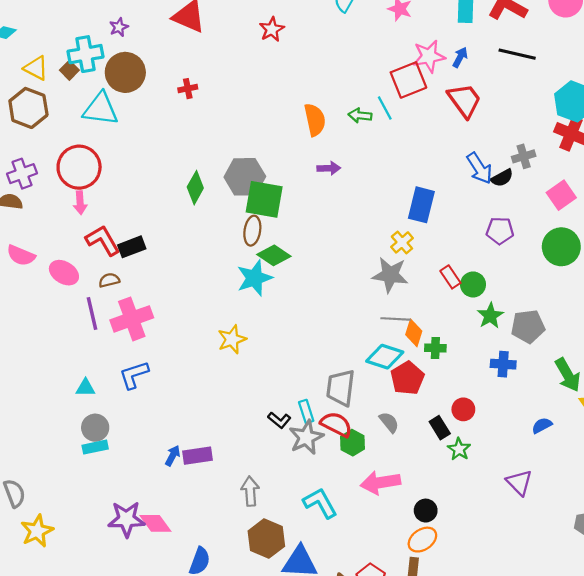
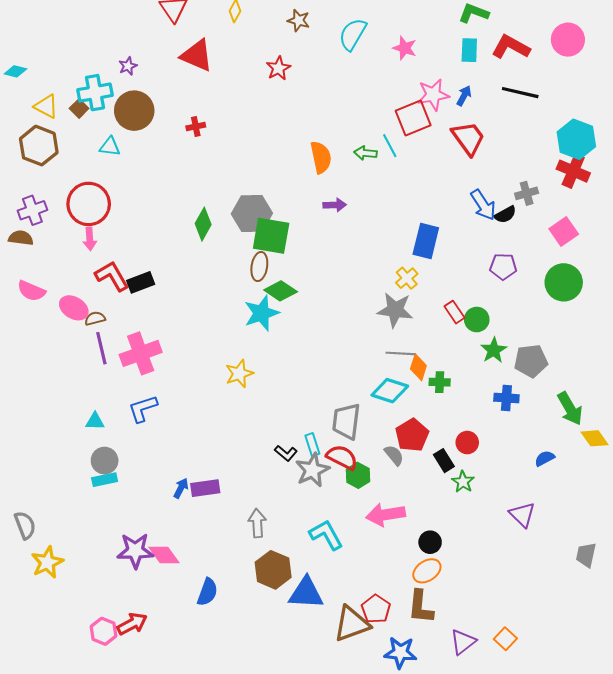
cyan triangle: (101, 109) -> (110, 147), size x0.6
brown semicircle: (109, 280) -> (95, 318), moved
red pentagon: (407, 378) -> (412, 435), moved

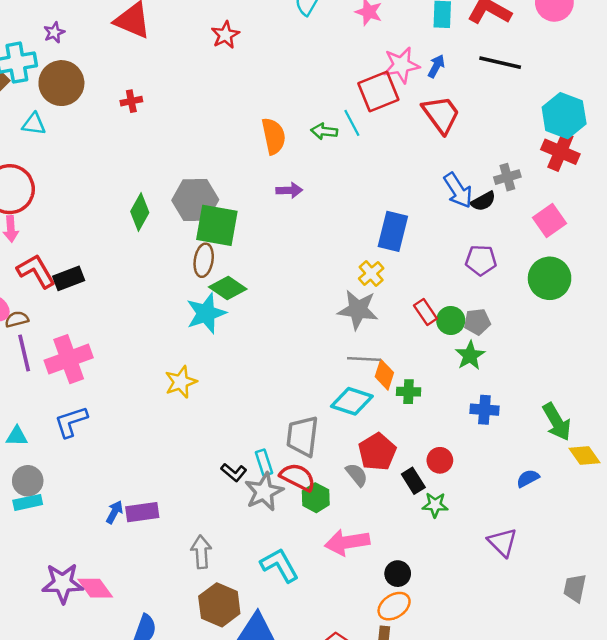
gray pentagon: (531, 361) -> (477, 322), moved, size x0.7
green star: (463, 482) -> (435, 505), turned -30

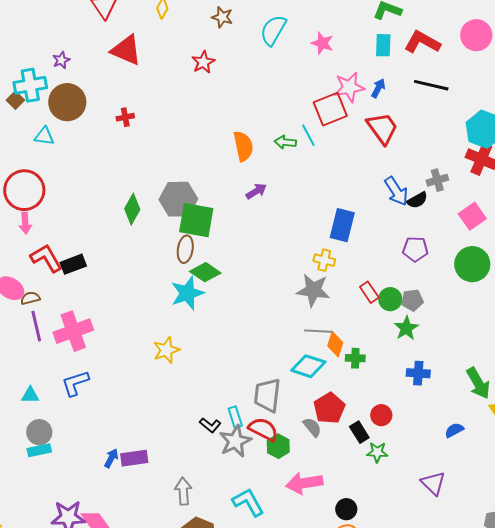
purple arrow: (289, 190) -> (256, 191), turned -30
yellow cross: (371, 273) -> (324, 260), turned -35

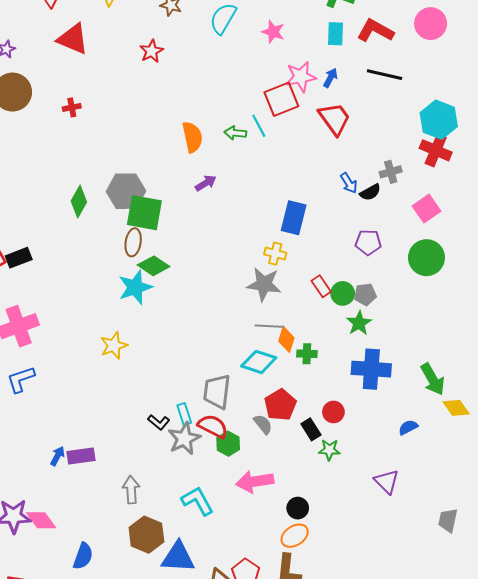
blue arrow: (396, 191) -> (349, 183), size x0.7
blue cross: (418, 373) -> (371, 369), size x1.6

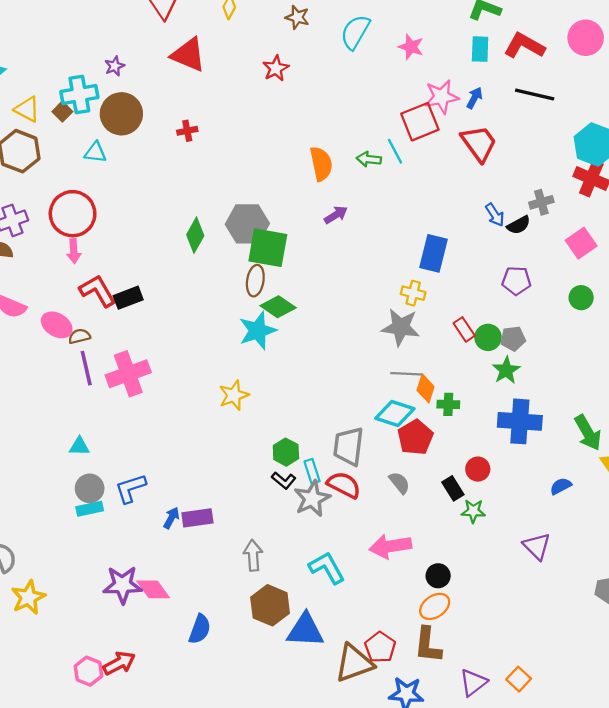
green circle: (426, 258) -> (581, 298), size x0.6
blue L-shape: (21, 379) -> (130, 488), moved
red pentagon: (280, 405) -> (415, 437), moved
green hexagon: (228, 444) -> (286, 452), moved

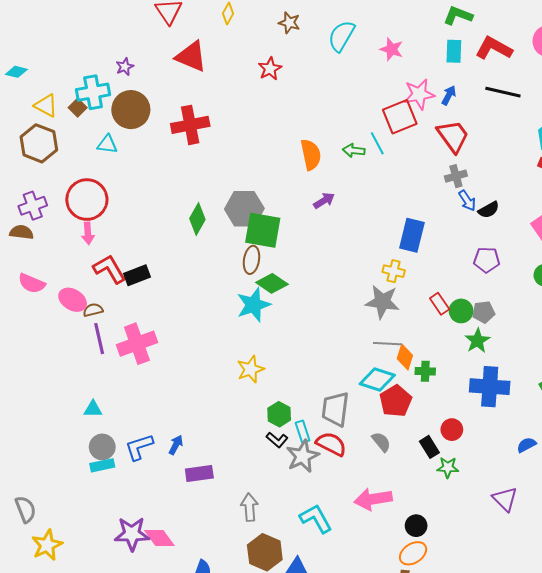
red cross: (187, 131) -> (190, 125), size x2.0
gray cross: (541, 202) -> (456, 176), moved
yellow star: (234, 395) -> (250, 369), moved
blue arrow: (171, 518) -> (176, 445), moved

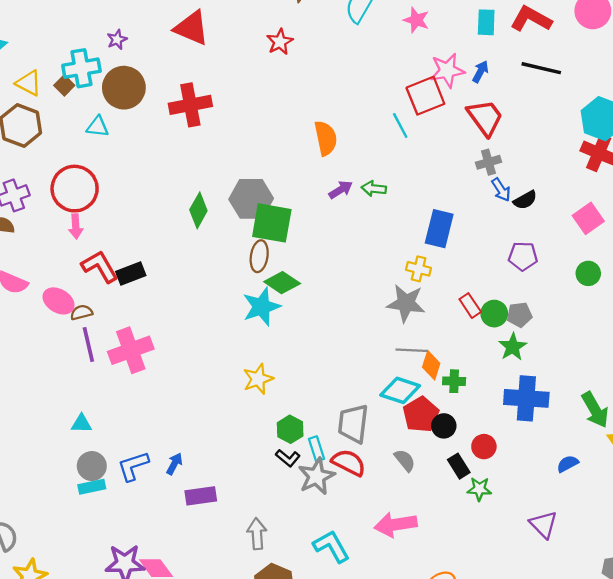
green arrow: (354, 150) -> (374, 189), moved
black circle: (416, 526) -> (444, 426), moved

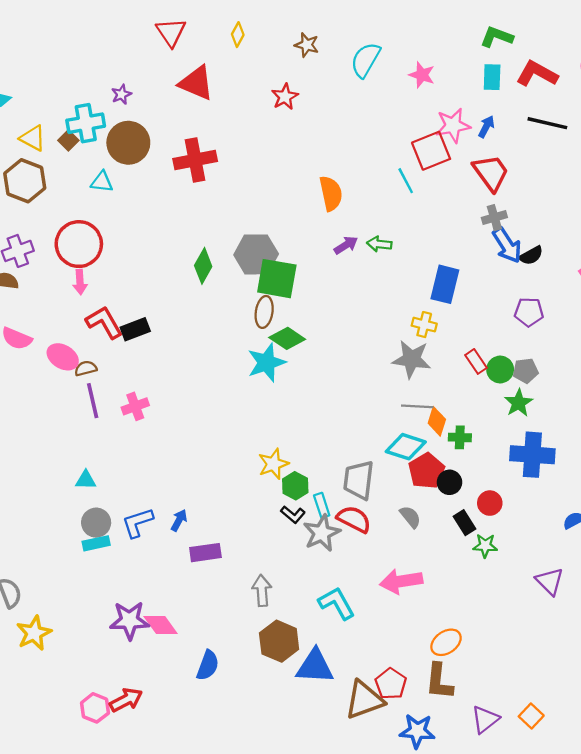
blue arrow: (501, 190) -> (507, 245), size x1.5
pink cross: (131, 350) -> (135, 406), size x0.6
yellow star: (258, 379) -> (273, 464), moved

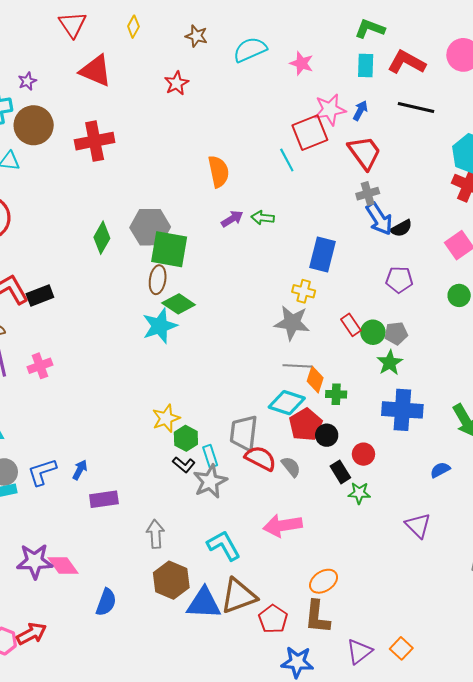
cyan semicircle: (365, 60) -> (250, 50), turned 36
red semicircle: (354, 519) -> (261, 458), moved
brown triangle: (364, 700) -> (238, 596), moved

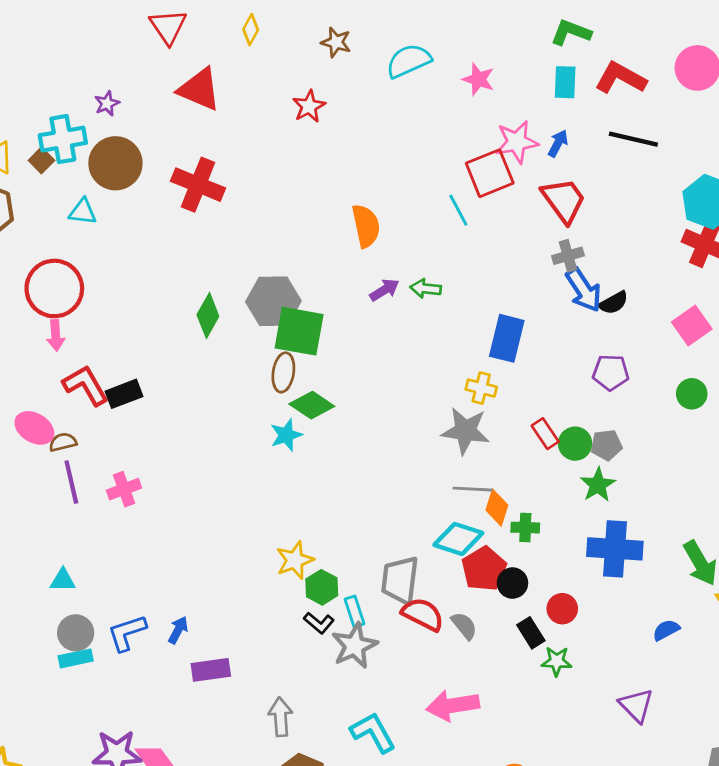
red cross: (95, 141) -> (198, 185), turned 33
cyan star: (160, 326) -> (286, 435), size x0.7

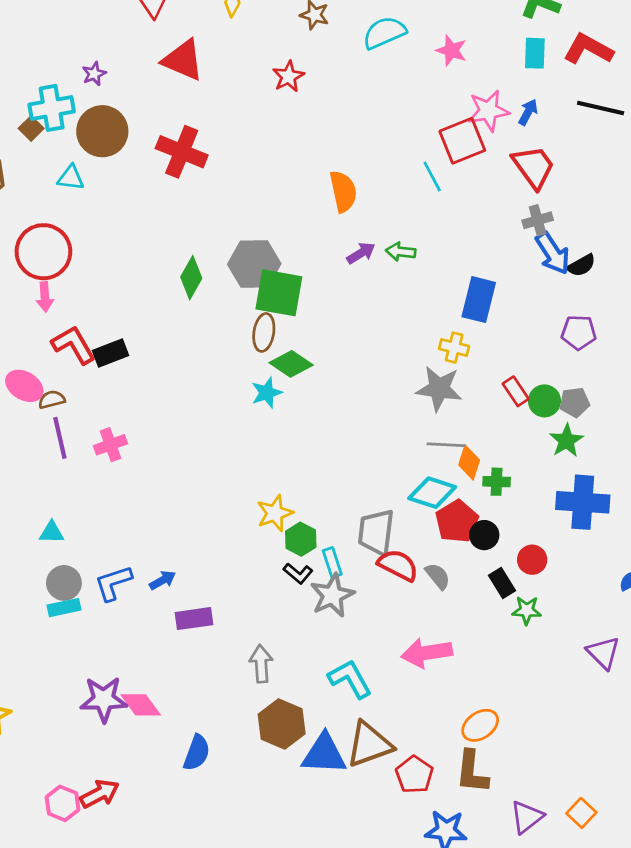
blue arrow: (178, 630) -> (163, 580), turned 32

